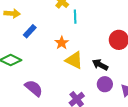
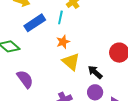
cyan line: (75, 17) -> (60, 17), moved
blue rectangle: (30, 31) -> (35, 23), size x1.5

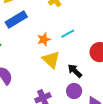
cyan line: (60, 17) -> (68, 34), moved, turned 48

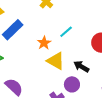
purple circle: (74, 91) -> (72, 84), moved

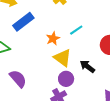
purple circle: (72, 84) -> (66, 79), moved

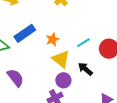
blue rectangle: (23, 22) -> (25, 33), moved
cyan line: (76, 30) -> (83, 43), moved

